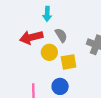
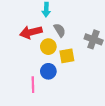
blue circle: (60, 86) -> (48, 71), moved

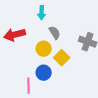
red arrow: (31, 32) -> (15, 35), moved
yellow square: (67, 56) -> (62, 58), turned -35

